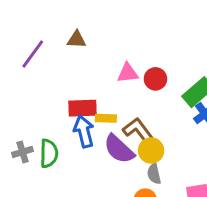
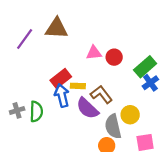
brown triangle: (77, 39) -> (57, 28), size x1.6
red rectangle: (82, 108) -> (61, 78), turned -36
yellow circle: (151, 150) -> (130, 115), moved
gray semicircle: (154, 174) -> (113, 126), size x1.6

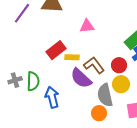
red circle: (114, 57) -> (119, 65), moved
blue arrow: (62, 96) -> (52, 97), moved

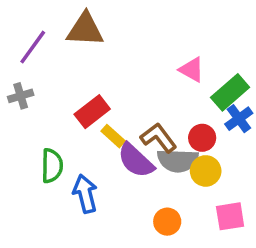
pink triangle: (87, 26) -> (192, 70), moved, turned 35
yellow rectangle: (72, 57) -> (113, 136), moved, turned 40
gray cross: (15, 80) -> (21, 96), moved
gray semicircle: (105, 95) -> (178, 160), moved, turned -75

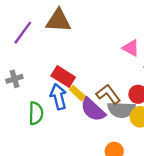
gray cross: (21, 96) -> (14, 79), moved
red rectangle: (92, 112) -> (63, 76), turned 70
blue arrow: (85, 194) -> (58, 97), moved

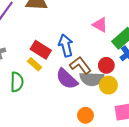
yellow rectangle: (77, 93) -> (35, 64), moved
blue arrow: (58, 97) -> (66, 46), moved

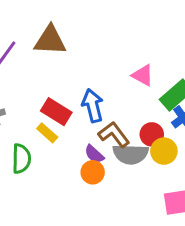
purple semicircle: (67, 79) -> (94, 154), size x0.6
yellow circle: (108, 85) -> (164, 151), moved
orange circle: (86, 115) -> (93, 172), moved

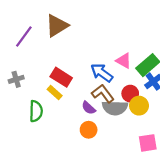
brown triangle: (50, 40) -> (57, 26), turned -35
pink triangle: (143, 75) -> (124, 61), moved
blue arrow: (93, 106) -> (102, 73), moved, turned -40
orange circle: (93, 172) -> (89, 130), moved

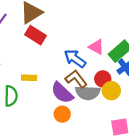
red rectangle: (61, 77) -> (35, 35), moved
yellow rectangle: (55, 92) -> (29, 78), turned -40
purple semicircle: (89, 108) -> (62, 93), size x1.6

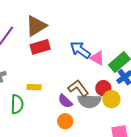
red rectangle: (35, 35) -> (40, 47), turned -48
blue arrow: (75, 59) -> (80, 50), moved
purple semicircle: (62, 93) -> (65, 101), size x0.7

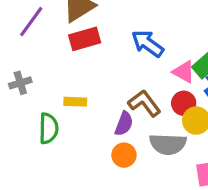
pink triangle: (97, 58) -> (184, 72), moved
purple semicircle: (65, 101) -> (124, 124), turned -112
gray semicircle: (89, 101) -> (168, 144), moved

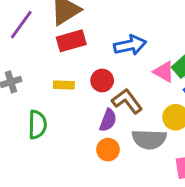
blue arrow: (148, 44) -> (130, 45), turned 132
yellow rectangle: (75, 102) -> (64, 85), moved
red circle: (184, 103) -> (102, 81), moved

